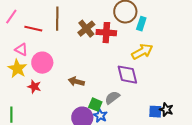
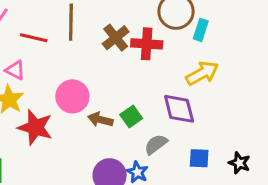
pink circle: (42, 63) -> (72, 96), moved
red star: (34, 87) -> (35, 127), size x1.6
green square: (95, 105) -> (131, 117), moved, turned 32
blue square: (155, 112) -> (199, 158), moved

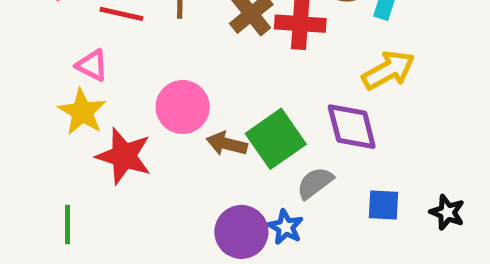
green square: (131, 117) -> (276, 139), size x1.6

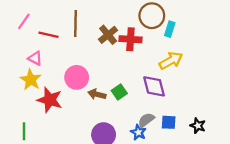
green square: (276, 139) -> (119, 92), size x0.6
gray semicircle: (315, 183) -> (146, 120), moved
blue star: (286, 227) -> (138, 132), moved

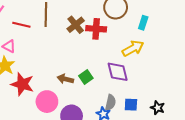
cyan rectangle: (170, 29) -> (143, 23), moved
pink circle: (77, 77) -> (47, 102), moved
gray semicircle: (146, 120) -> (110, 103), turned 140

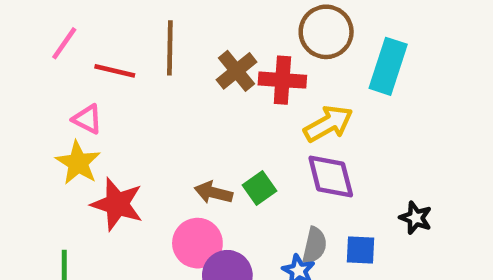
cyan rectangle: (143, 23) -> (388, 66), size x1.6
yellow arrow: (133, 48) -> (328, 124), moved
pink circle: (47, 102) -> (197, 243), moved
black star: (158, 108) -> (416, 218), moved

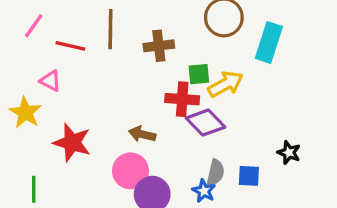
brown cross: (237, 71) -> (159, 46), turned 32
red cross: (282, 80) -> (182, 99), moved
yellow star: (78, 163) -> (25, 113), moved
purple diamond: (331, 177) -> (206, 123), moved, turned -30
green square: (259, 188) -> (199, 74), moved, turned 30

